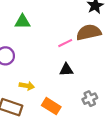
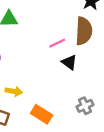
brown semicircle: (89, 32) -> (84, 31), turned 105
black triangle: (66, 70) -> (69, 62), moved, turned 40

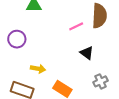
black triangle: (69, 62) -> (87, 53), moved

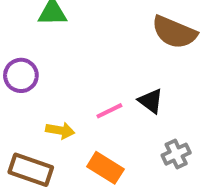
brown semicircle: (99, 16) -> (174, 32), turned 110
pink line: (76, 26) -> (109, 111), moved

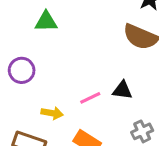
black triangle: (151, 101) -> (122, 90), turned -30

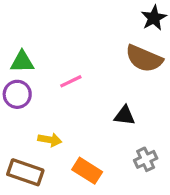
green triangle: (46, 22) -> (22, 62), moved
pink line: (90, 98) -> (71, 81), moved

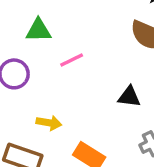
green triangle: (22, 62) -> (38, 30), moved

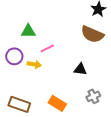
yellow arrow: (49, 123) -> (34, 64), moved

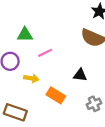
yellow arrow: (34, 64) -> (31, 78), moved
orange rectangle: (57, 103) -> (56, 95), moved

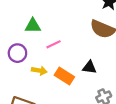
orange rectangle: (56, 95) -> (64, 76), moved

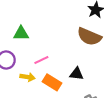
pink line: (53, 44) -> (41, 60), moved

